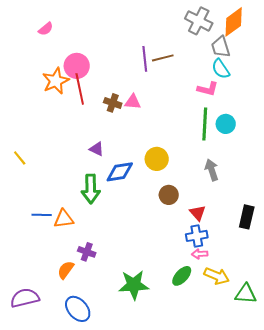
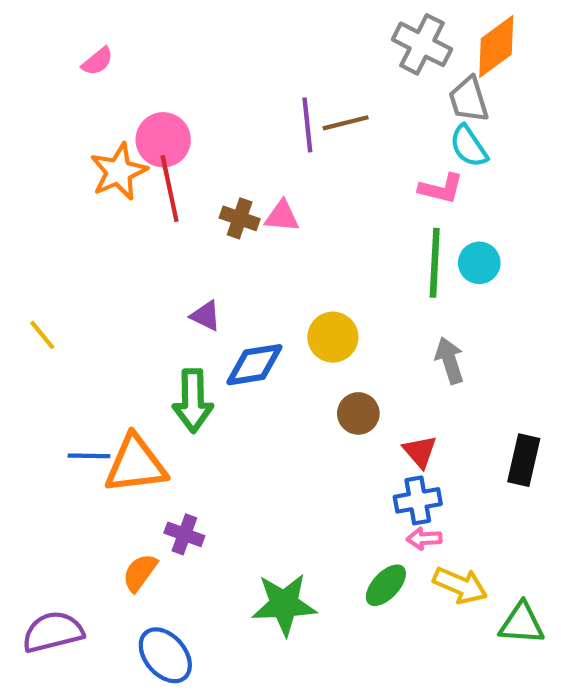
orange triangle: (64, 219) -> (136, 464), size x1.5

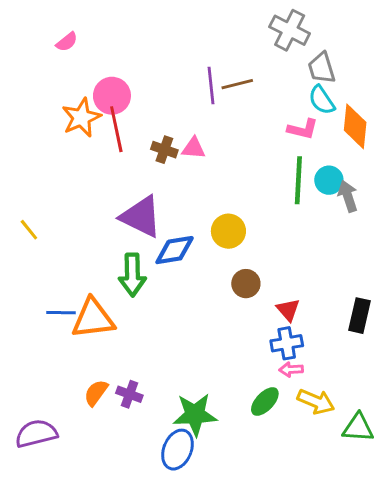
orange diamond: (496, 46) -> (355, 126), moved, turned -48
purple triangle: (206, 316) -> (141, 217), size x2.0
gray arrow: (450, 360) -> (348, 196), moved
purple cross: (184, 534) -> (129, 394), moved
blue ellipse: (165, 655) -> (177, 450), moved, turned 63

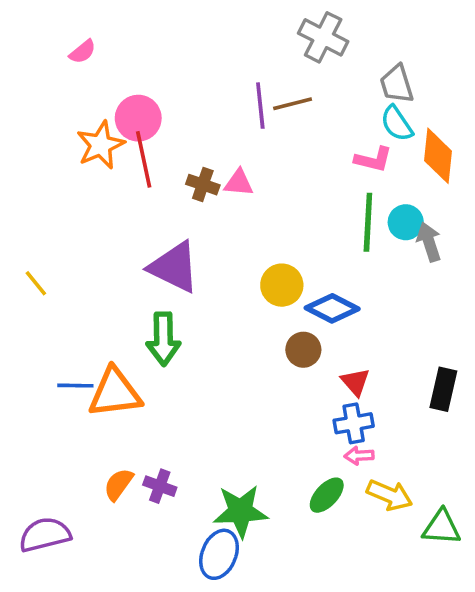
gray cross: (290, 30) -> (323, 37), moved
blue diamond: (175, 250) -> (332, 308), moved, turned 36

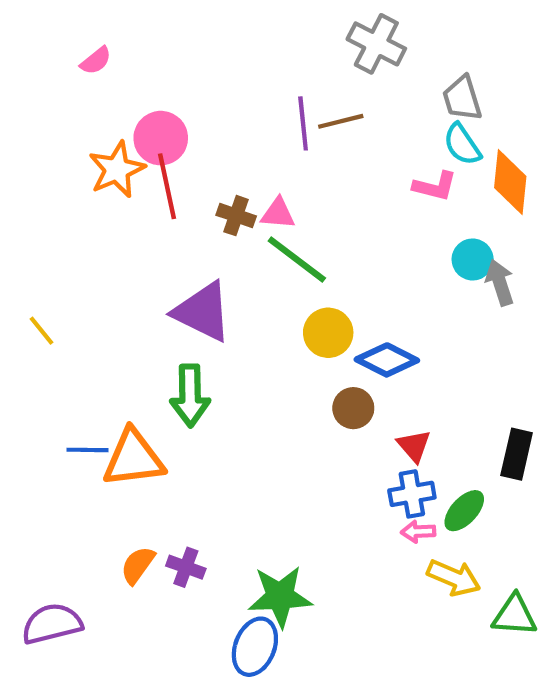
green line: (368, 222) -> (297, 259), moved, turned -56
green ellipse: (327, 495) -> (464, 511), moved

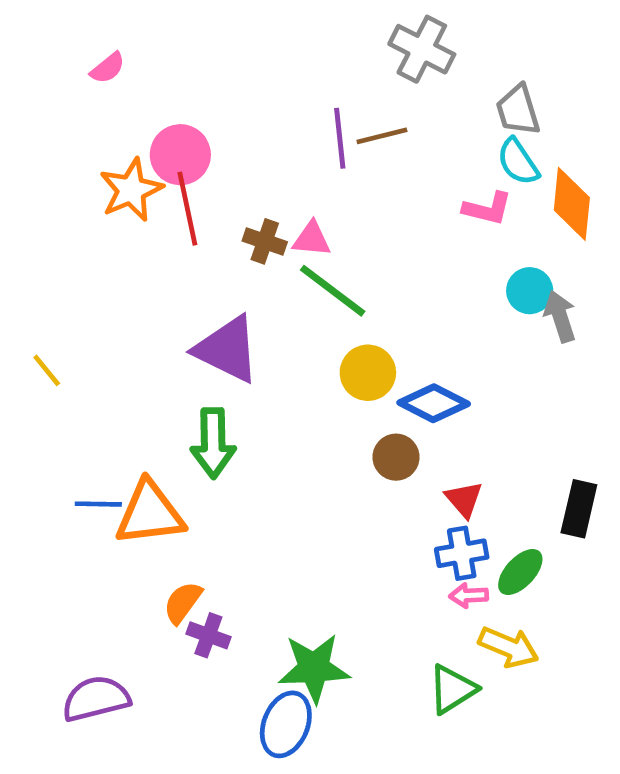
orange semicircle: (138, 565) -> (183, 602), moved
green triangle: (514, 615) -> (452, 689), moved, turned -36
purple semicircle: (52, 624) -> (96, 699), moved

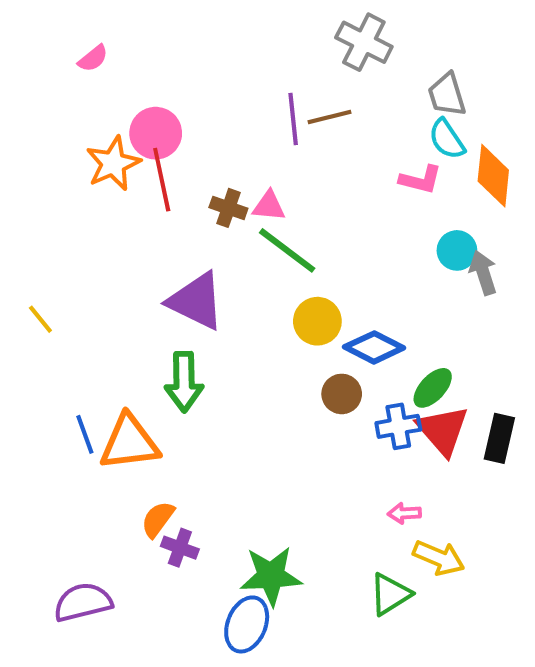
red triangle: (464, 499) -> (443, 430), moved, size x1.6
blue line: (98, 504) -> (85, 434), turned 69
blue cross: (462, 553) -> (398, 426), moved
green ellipse: (520, 572) -> (433, 388), moved

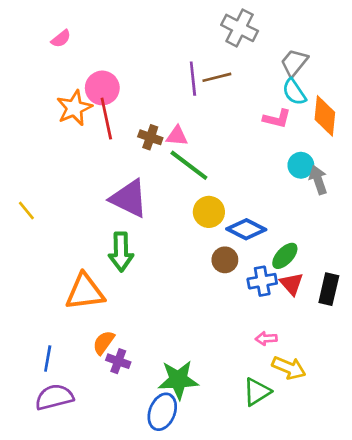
gray trapezoid: (447, 95) -> (294, 63), turned 56
red triangle: (443, 430) -> (292, 284), size x0.7
blue line: (85, 434) -> (48, 358), moved, turned 30

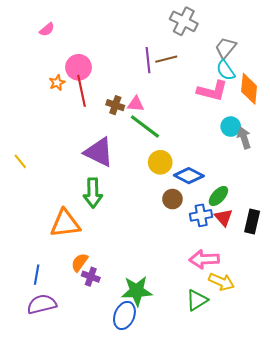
orange star: (74, 108) -> (57, 83), size x0.6
pink L-shape: (277, 119) -> (212, 91), size x1.4
pink arrow: (266, 338) -> (204, 259), size x1.8

